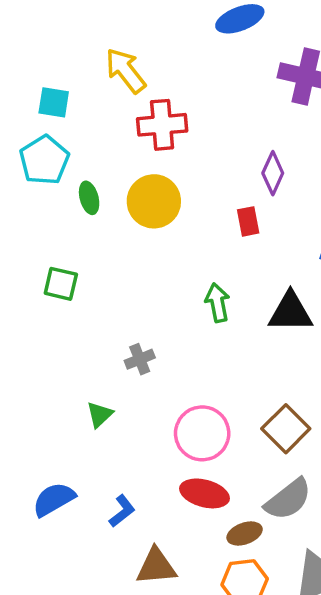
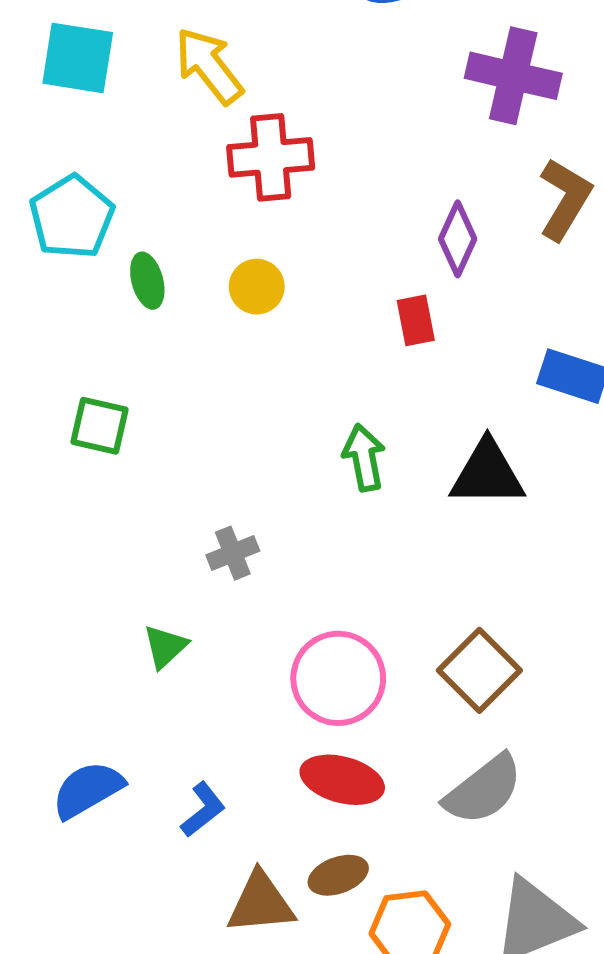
cyan square: (54, 102) -> (78, 58), moved, size x1.4
yellow circle: (154, 201) -> (257, 287), size x0.6
brown ellipse: (245, 533) -> (338, 875), moved

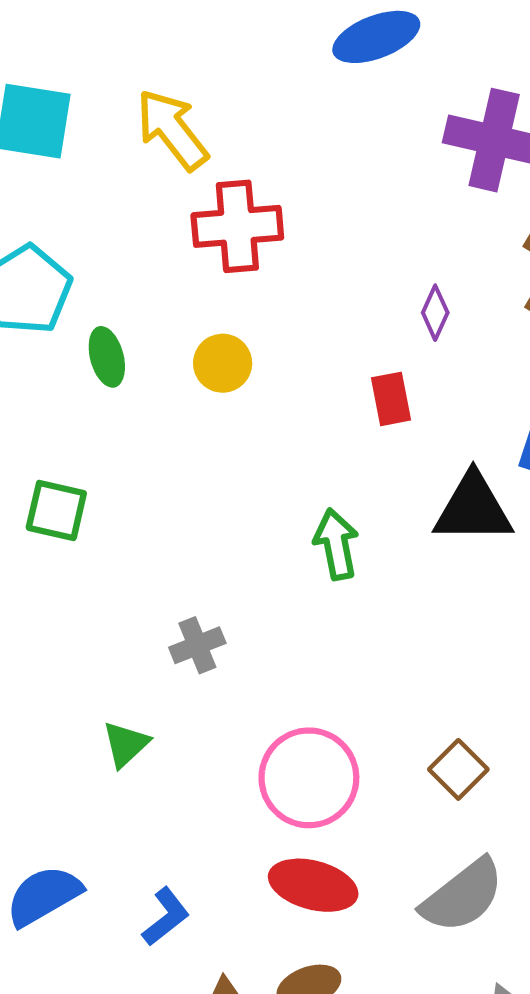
purple diamond: (458, 239) -> (435, 313), size x0.7
black triangle: (487, 474) -> (473, 508), moved
brown square: (479, 670) -> (458, 769), size x0.7

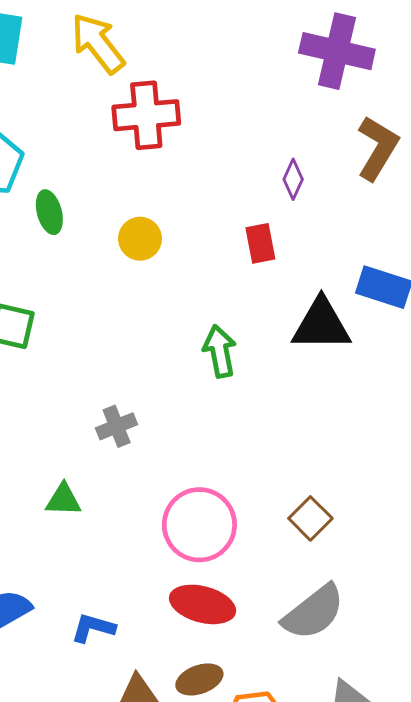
yellow circle: (223, 363) -> (140, 239), moved
green triangle: (126, 744) -> (63, 500), turned 45
blue L-shape: (166, 917) -> (93, 628), turned -126

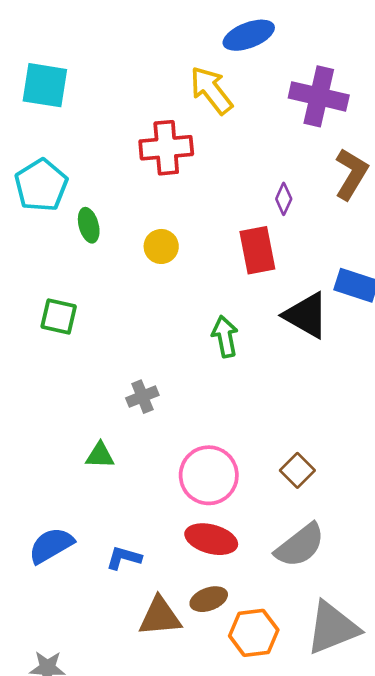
yellow arrow: (98, 43) -> (211, 90), moved
red rectangle: (260, 243) -> (257, 250), size x1.5
black triangle: (321, 325) -> (306, 315), turned 30

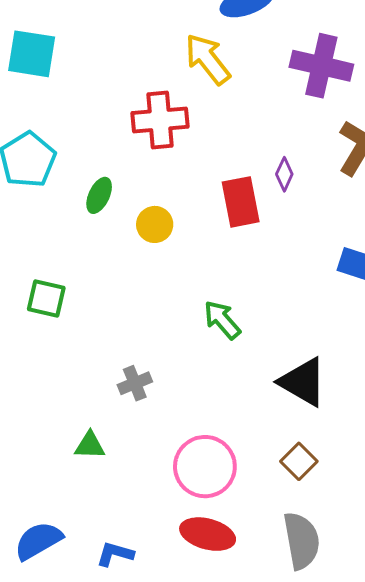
green ellipse: (89, 225) -> (99, 195), moved, turned 40
red rectangle: (257, 250) -> (241, 202), moved
black triangle: (306, 315) -> (303, 382), moved
green arrow: (225, 337) -> (222, 320), turned -30
gray semicircle: (300, 545) -> (302, 541), turned -62

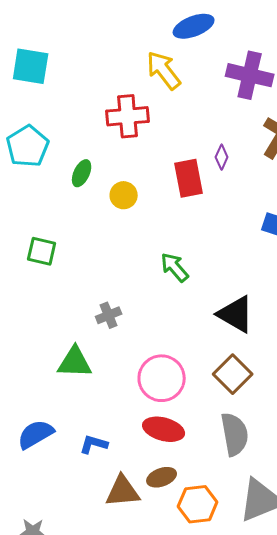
green triangle: (90, 445) -> (75, 362), size x1.5
brown square: (299, 461) -> (233, 374), size x1.4

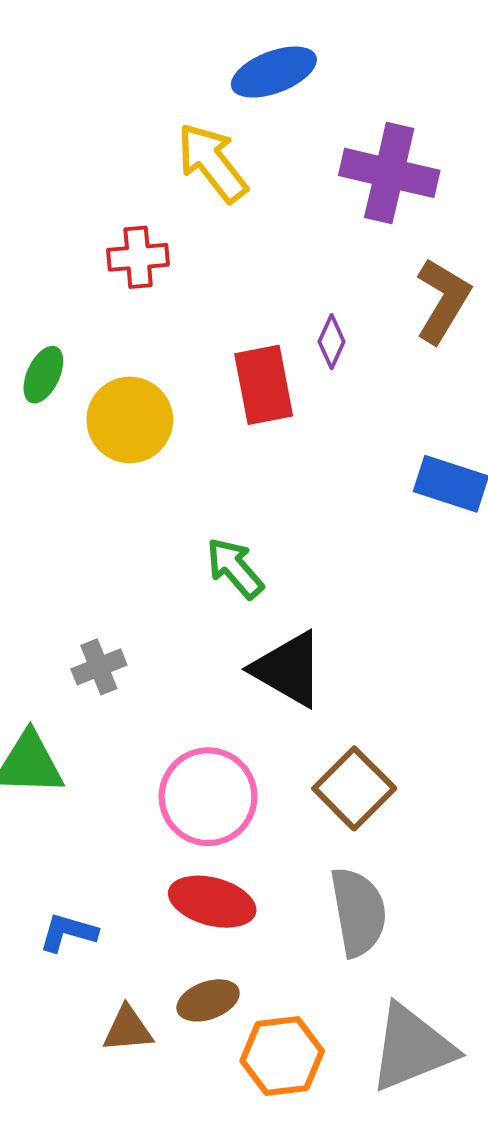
red cross: (128, 116) -> (138, 257), size x0.7
yellow circle: (124, 195) -> (130, 420), size x1.5
black triangle: (236, 314) -> (288, 669), moved
brown triangle: (123, 491) -> (128, 1029), size x0.7

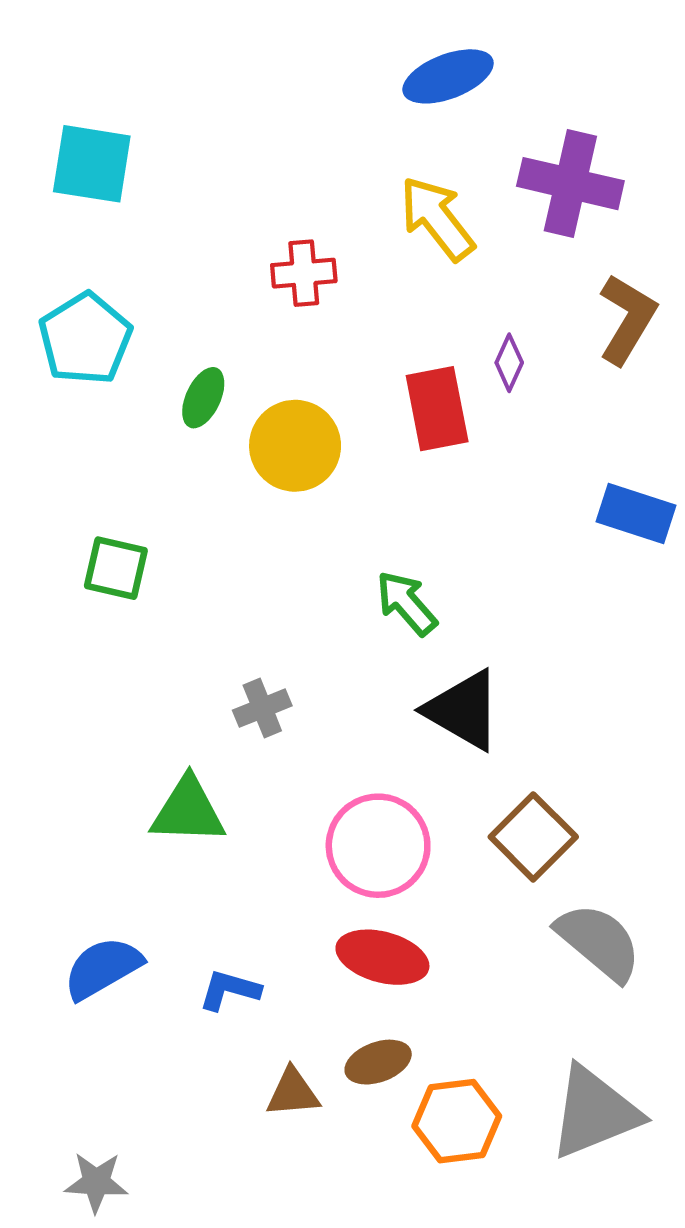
yellow arrow: (212, 163) -> (437, 218), moved
gray semicircle: (358, 912) -> (599, 942), moved, turned -40

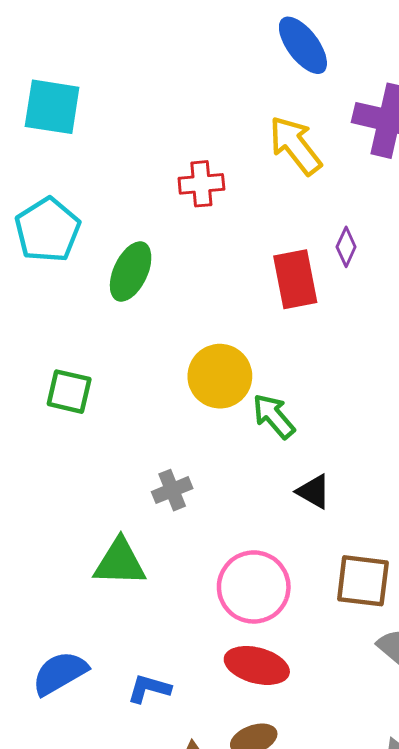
blue ellipse: (448, 76) -> (303, 45), turned 74
green ellipse: (203, 398) -> (131, 272), size x1.4
yellow circle: (295, 446) -> (220, 376), moved
black triangle: (463, 710) -> (314, 492), size x0.6
brown square: (533, 837) -> (363, 581), turned -38

